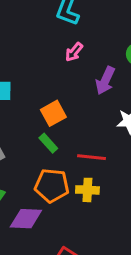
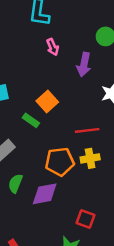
pink arrow: (74, 52) -> (53, 47), turned -49
green rectangle: (48, 143) -> (31, 120), moved

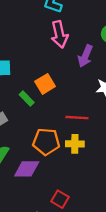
pink arrow: (53, 47) -> (59, 34), size x1.6

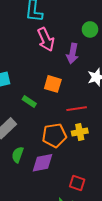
orange square: (45, 84) -> (53, 84), moved, turned -30

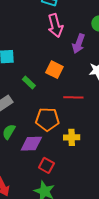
yellow cross: (80, 132) -> (72, 137), moved
red square: (77, 183) -> (46, 165), moved

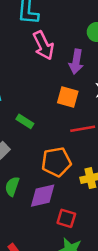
orange square: (54, 70) -> (68, 97), moved

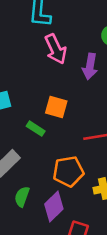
orange square: (68, 97) -> (56, 107), moved
purple diamond: (43, 196) -> (54, 207), turned -32

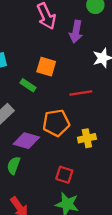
green semicircle: (22, 197) -> (14, 165), moved
purple diamond: (54, 207) -> (26, 141), moved, turned 60

